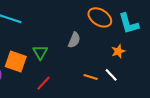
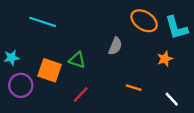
green triangle: (40, 52) -> (77, 60), turned -42
white line: (111, 75) -> (172, 99), moved

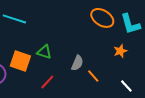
gray semicircle: (115, 46) -> (77, 63), moved
orange line: (134, 88) -> (93, 76), turned 32

